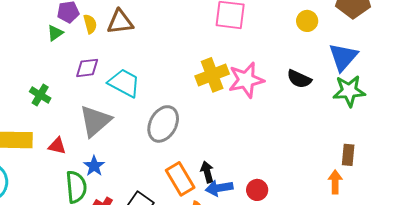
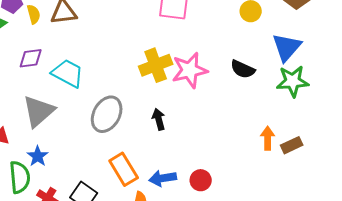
brown rectangle: (348, 155) -> (292, 145), turned 60
black arrow: (207, 172) -> (159, 119), moved
orange arrow: (335, 182) -> (268, 138), moved

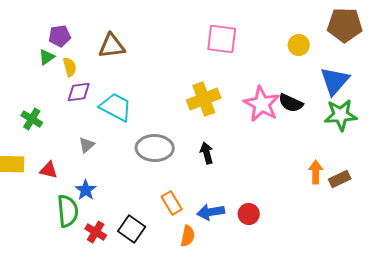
yellow semicircle: (34, 14) -> (70, 67), moved
pink star: (190, 70) -> (262, 104), moved, turned -30
gray triangle: (39, 111) -> (87, 145), size x0.5
gray ellipse: (107, 114) -> (155, 148), turned 63
orange rectangle: (124, 169) -> (172, 203), size x0.7

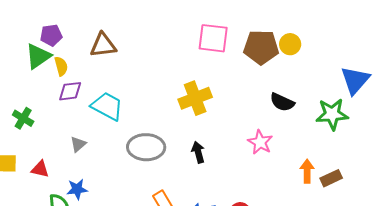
brown pentagon: (345, 25) -> (261, 47), moved
green triangle: (47, 57) -> (38, 56), size x1.6
blue triangle: (335, 81) -> (355, 80), moved
pink star: (262, 104) -> (260, 142), moved, size x0.7
blue star: (86, 190) -> (77, 189), turned 30

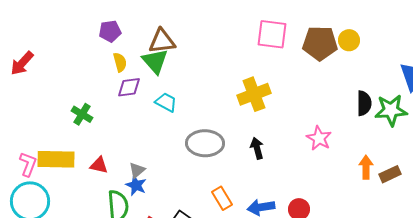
green triangle: (38, 56) -> (155, 61), moved, turned -36
black semicircle: (282, 102) -> (364, 103), moved, turned -115
cyan trapezoid: (107, 106) -> (166, 102), size x0.7
gray triangle: (78, 144) -> (137, 170), moved
blue star: (77, 189) -> (136, 185), turned 30

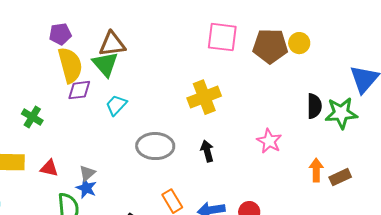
yellow semicircle: (120, 62) -> (70, 65), size x1.8
cyan trapezoid: (166, 102) -> (116, 105), turned -75

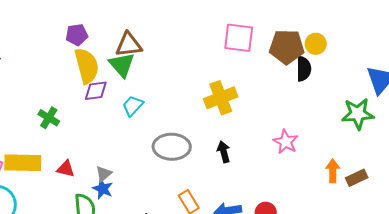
black semicircle: (314, 106) -> (304, 69), moved

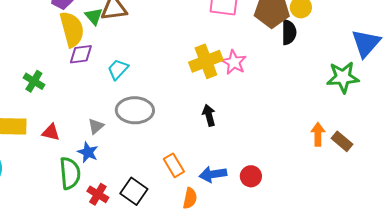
green triangle: (122, 65) -> (94, 16), moved, size x0.7
pink star: (286, 142) -> (234, 62), moved
gray ellipse: (172, 147) -> (135, 110), moved
gray triangle: (104, 174) -> (96, 126), moved
brown rectangle: (357, 178) -> (342, 141), turned 65

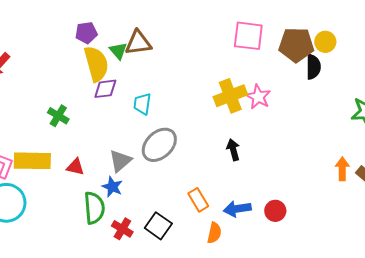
cyan trapezoid: (118, 69) -> (142, 104), turned -35
gray ellipse: (135, 110) -> (159, 145), turned -45
gray triangle: (96, 126) -> (120, 161), size x1.4

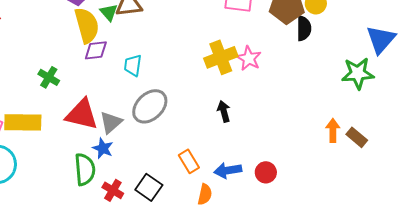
red triangle: (75, 167) -> (82, 114), moved, size x1.8

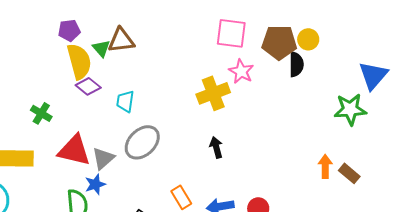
purple diamond: (96, 50) -> (88, 86), turned 45
pink star: (249, 58) -> (241, 71), moved
blue star: (103, 148) -> (95, 184), turned 30

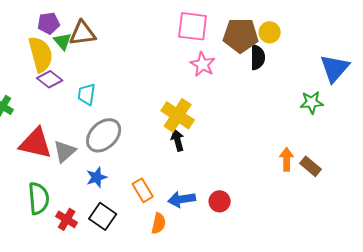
purple pentagon: (69, 30) -> (49, 23), moved
yellow cross: (213, 93) -> (178, 115), moved, turned -36
green star: (350, 109) -> (312, 102), size x0.7
blue star: (95, 184) -> (97, 177), moved

